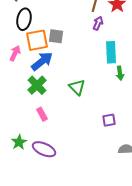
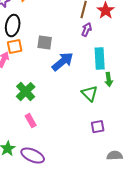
orange square: (37, 40) -> (15, 47), moved, size x0.7
blue arrow: (42, 61) -> (63, 62), moved
green triangle: (77, 87) -> (90, 94), moved

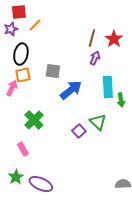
green arrow: (109, 80) -> (121, 100), moved
pink rectangle: (31, 121) -> (23, 149), moved
purple square: (98, 127) -> (79, 131), moved, turned -32

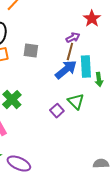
brown line: (92, 38) -> (70, 52), moved
purple arrow: (95, 58) -> (73, 38), turned 40
blue arrow: (71, 90) -> (66, 70), moved

